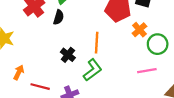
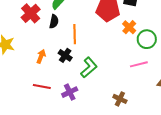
orange line: (97, 43) -> (75, 34), moved
orange arrow: (19, 72) -> (41, 56), moved

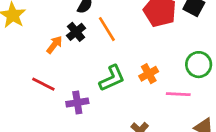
orange cross: (129, 27) -> (149, 74), moved
orange line: (75, 34) -> (107, 29), turned -48
black cross: (65, 55) -> (76, 32), moved

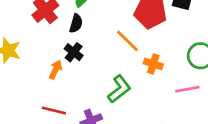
orange line: (107, 29) -> (127, 41), moved
orange cross: (149, 74) -> (153, 64), moved, turned -30

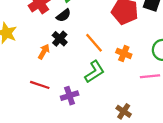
black semicircle: (76, 23) -> (64, 15), turned 32
orange line: (127, 41) -> (94, 43), moved

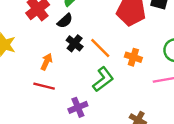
black cross: (60, 39) -> (75, 43), moved
red line: (40, 85) -> (44, 86), moved

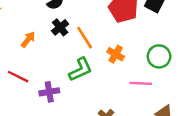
red line: (44, 86) -> (18, 77), moved

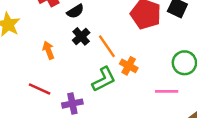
orange arrow: (28, 39) -> (48, 50), turned -56
orange cross: (116, 54) -> (129, 66), moved

